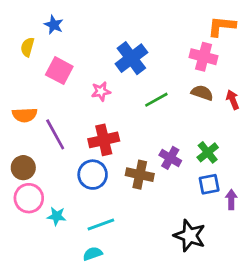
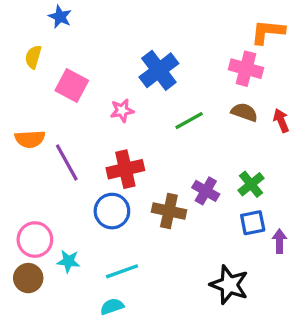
blue star: (54, 25) -> (60, 17), moved
brown circle: (23, 168) -> (28, 278), moved

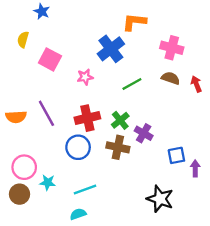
orange L-shape: (268, 32) -> (134, 22), moved
orange semicircle: (30, 139) -> (16, 117), moved
green cross: (251, 184) -> (120, 120), moved

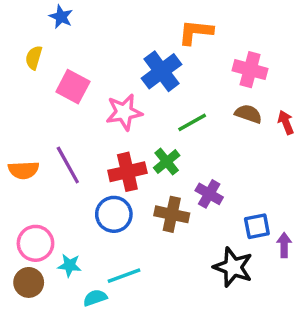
pink star: (85, 77) -> (124, 112), size x1.5
green cross: (120, 120) -> (167, 162), moved
black star: (160, 199) -> (233, 267), moved
cyan semicircle: (78, 214) -> (95, 298), moved

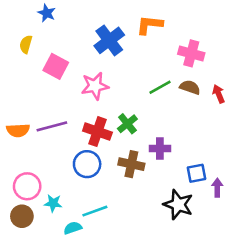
blue cross: (162, 71) -> (109, 40), moved
green line: (192, 122) -> (160, 87), moved
purple line: (68, 165) -> (52, 126), turned -76
red cross: (127, 172) -> (97, 132), turned 32
purple cross: (209, 194) -> (160, 148), turned -30

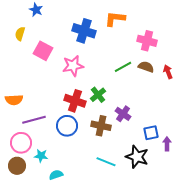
blue cross: (109, 40) -> (84, 31), turned -35
purple line: (52, 126) -> (34, 120), moved
purple cross: (160, 148) -> (123, 114), turned 35
cyan line: (95, 211) -> (106, 162), moved, turned 42

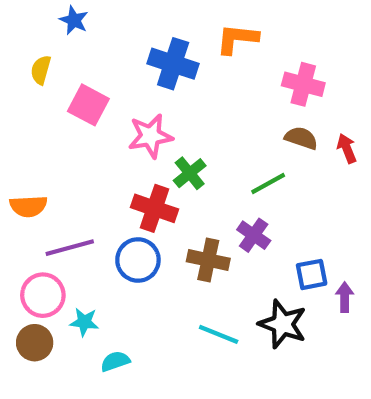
green line: (123, 67) -> (268, 184), moved
green cross: (98, 95) -> (190, 173), moved

